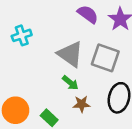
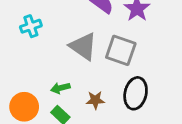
green arrow: (70, 83) -> (60, 88), moved, turned 126

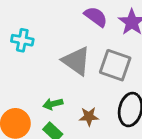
cyan cross: (31, 26) -> (22, 40), turned 30

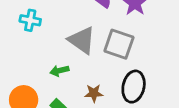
green arrow: (53, 104) -> (59, 71), moved

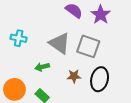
cyan cross: (30, 20) -> (19, 38), moved
brown star: (94, 93) -> (74, 76), moved

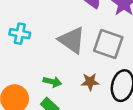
green arrow: (42, 67) -> (52, 82), moved, turned -152

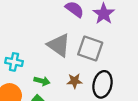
cyan cross: (20, 34) -> (14, 62), moved

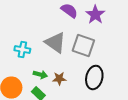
cyan cross: (14, 62) -> (22, 50), moved
brown star: (74, 81) -> (59, 79), moved

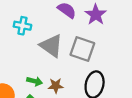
cyan cross: (22, 50) -> (22, 26), moved

